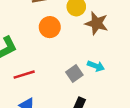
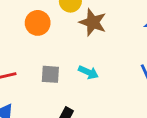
gray square: (74, 74) -> (50, 74), moved, turned 35

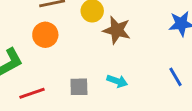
orange circle: (38, 23) -> (45, 35), moved

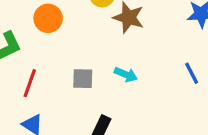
red line: (32, 93) -> (30, 83), turned -55

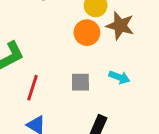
orange circle: (48, 18) -> (87, 33), moved

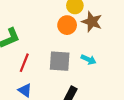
gray square: (80, 82) -> (60, 61), size x1.5

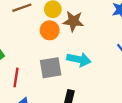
cyan arrow: (89, 60) -> (79, 59), size x1.5

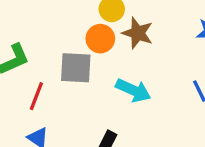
gray square: (51, 68) -> (76, 68), moved

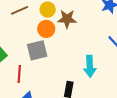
cyan arrow: (133, 90) -> (90, 66), moved, turned 80

